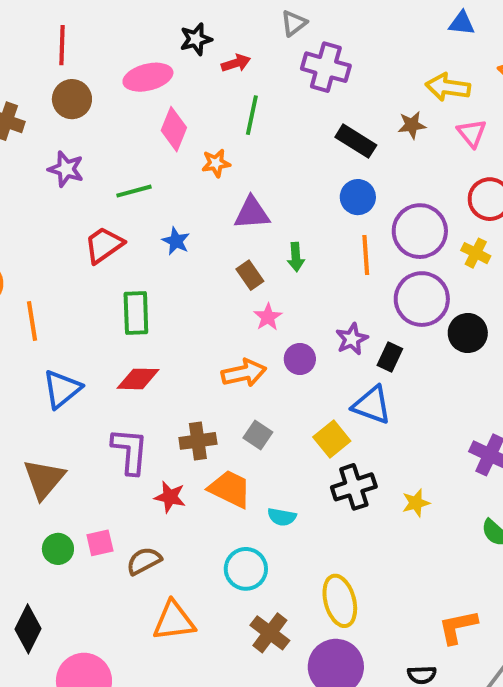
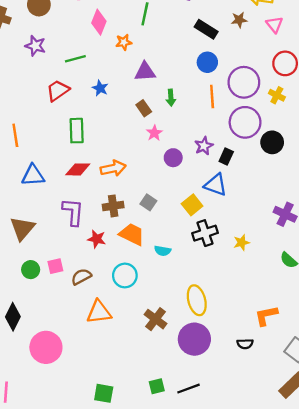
orange arrow: (244, 373) -> (113, 168), moved
blue triangle: (62, 389) -> (33, 175), turned 35
cyan circle: (246, 569) -> (125, 275), moved

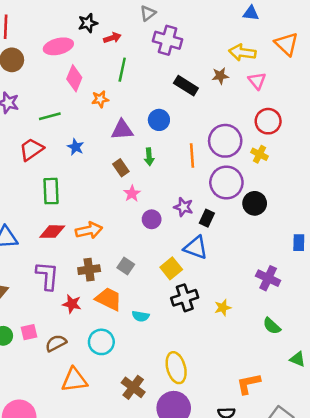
blue circle: (207, 62) -> (159, 120), moved
purple star: (204, 146) -> (183, 207), turned -30

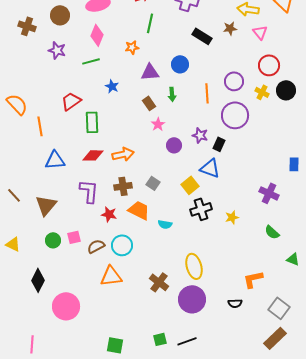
pink diamond: (74, 78) -> (97, 35), moved
purple circle: (225, 141) -> (234, 81), size x0.7
red trapezoid: (31, 149) -> (71, 101), moved
black circle: (255, 203) -> (286, 90), moved
cyan circle: (101, 342) -> (122, 245), moved

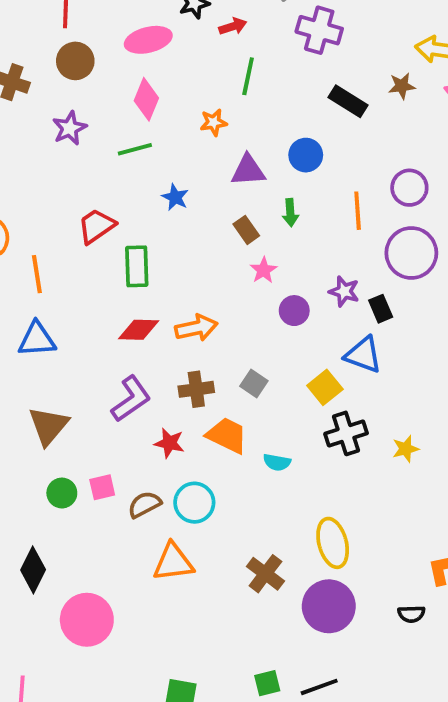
purple star: (57, 50) -> (70, 128), turned 30
black rectangle: (219, 144) -> (381, 309), turned -48
blue triangle: (55, 160) -> (37, 339), moved
purple L-shape: (89, 191) -> (131, 399), turned 50

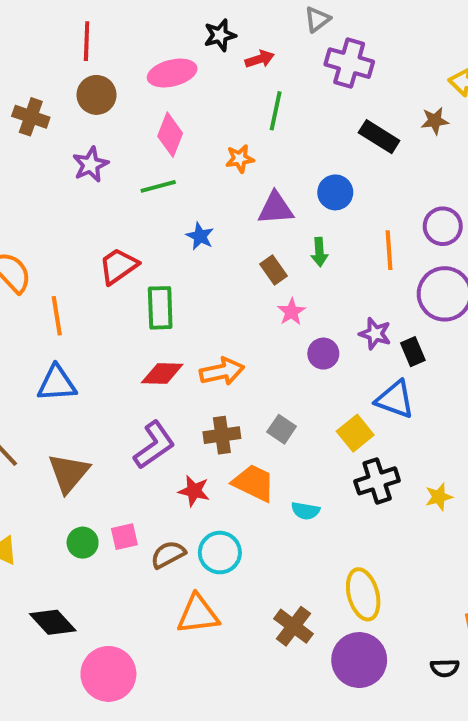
black diamond: (33, 570) -> (53, 622), turned -69

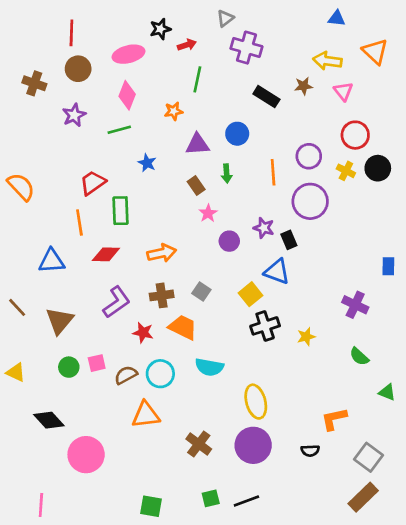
orange line: (57, 316) -> (79, 223), moved
red diamond: (162, 373) -> (106, 254), moved
cyan semicircle: (305, 511) -> (209, 367), moved, size x1.5
brown cross: (293, 626) -> (199, 444), moved

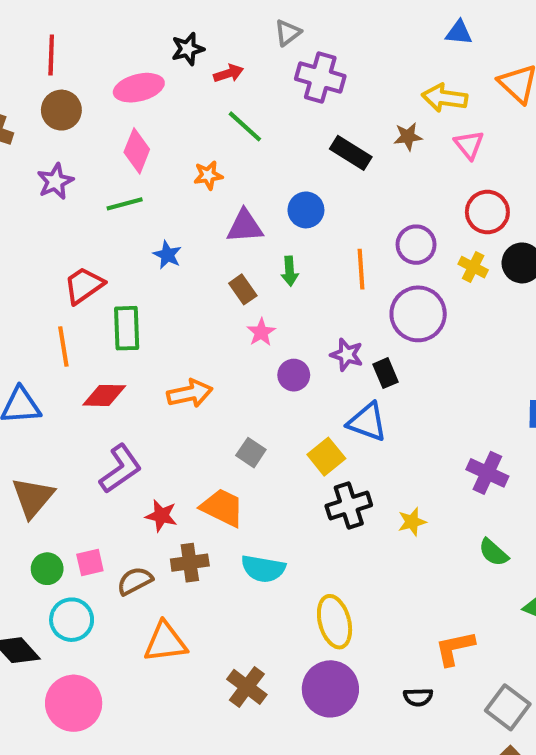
green line: (197, 79) -> (245, 126), turned -60
brown cross: (162, 295) -> (190, 563), moved
cyan circle: (160, 374) -> (72, 620), moved

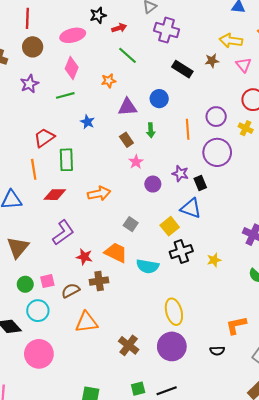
cyan semicircle: (263, 569) -> (148, 266), moved

